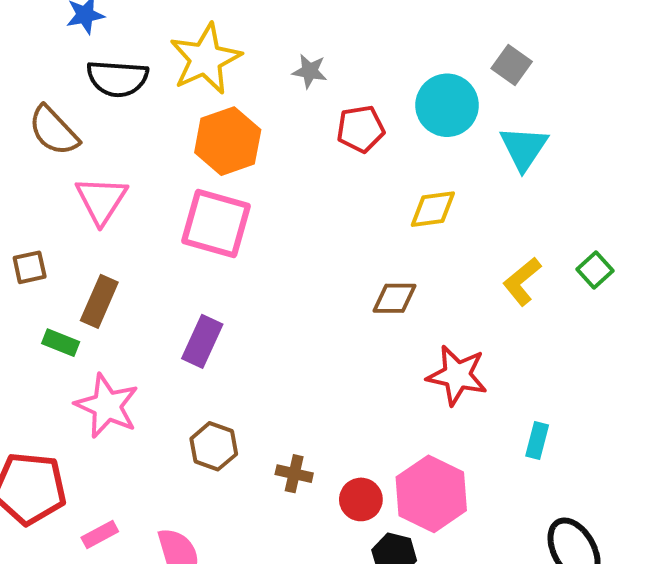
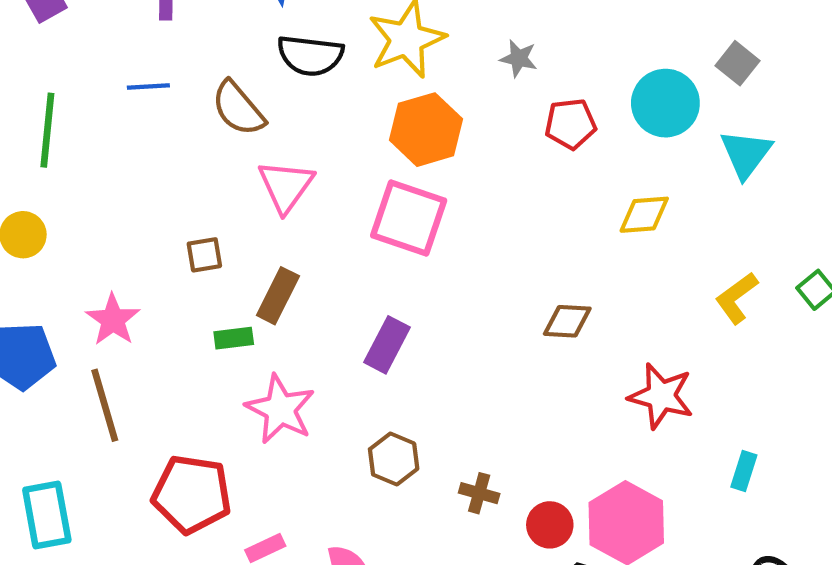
brown diamond: (394, 298) -> (567, 321), moved
green rectangle: (61, 343) -> (234, 338), turned -32

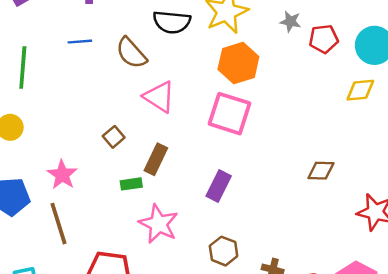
red pentagon: (571, 124) -> (324, 39), moved
pink triangle: (286, 186) -> (159, 97), turned -32
yellow diamond: (644, 215) -> (360, 90), moved
brown square: (204, 255) -> (114, 137), turned -30

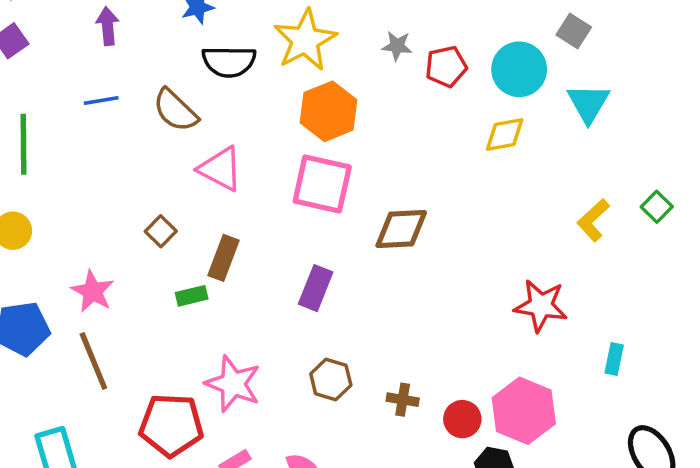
brown diamond: (321, 171) -> (401, 229), moved, size x1.4
pink star: (159, 224) -> (233, 384), moved

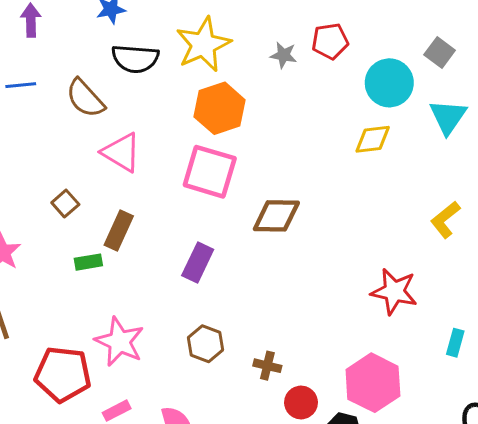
red pentagon: (446, 66) -> (330, 41), moved
red circle: (462, 419) -> (301, 402), moved

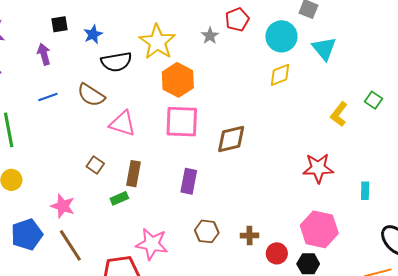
gray star: (284, 55) -> (210, 36), turned -30

